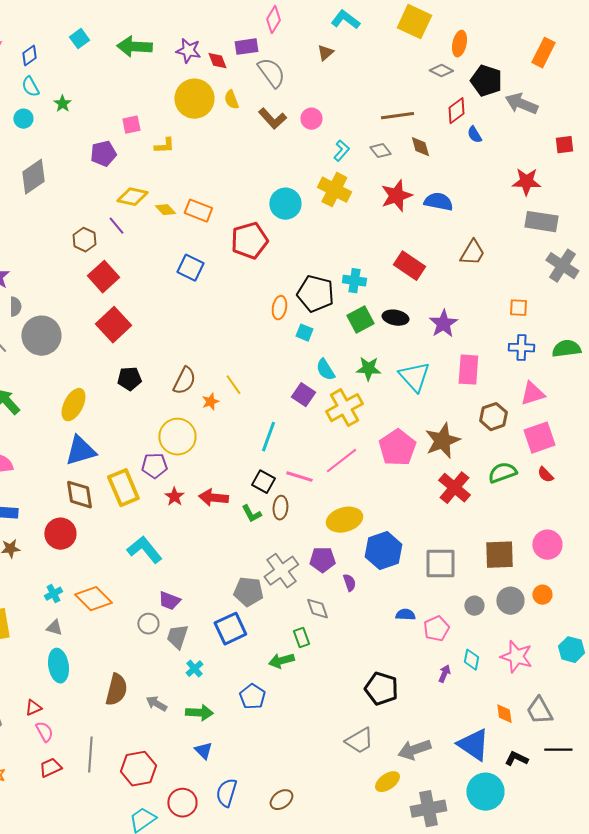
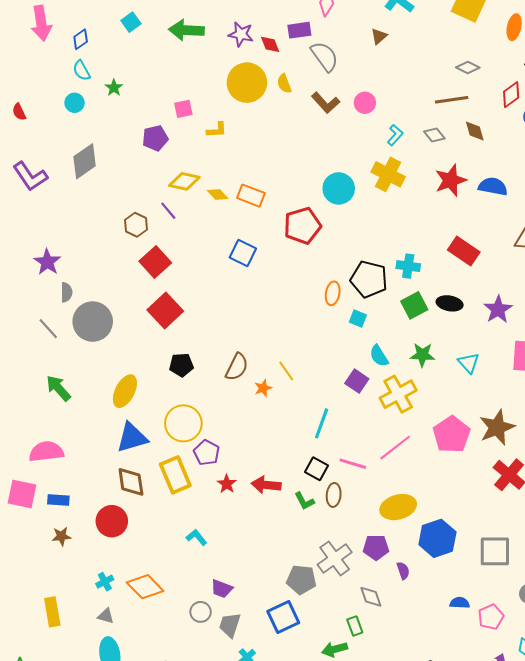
gray diamond: (441, 71) -> (468, 67), moved
cyan triangle: (414, 377) -> (469, 363), size x0.7
yellow circle: (177, 437) -> (183, 423), moved
purple pentagon: (154, 466) -> (207, 453), turned 30
cyan L-shape: (144, 550) -> (197, 537), size x0.6

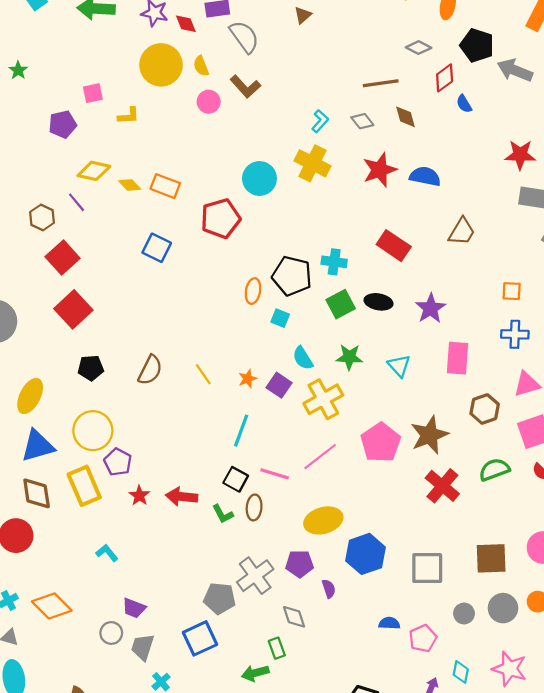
gray diamond: (468, 67) -> (419, 48), moved
pink circle: (365, 103) -> (209, 102), moved
orange star: (263, 388) -> (248, 379), moved

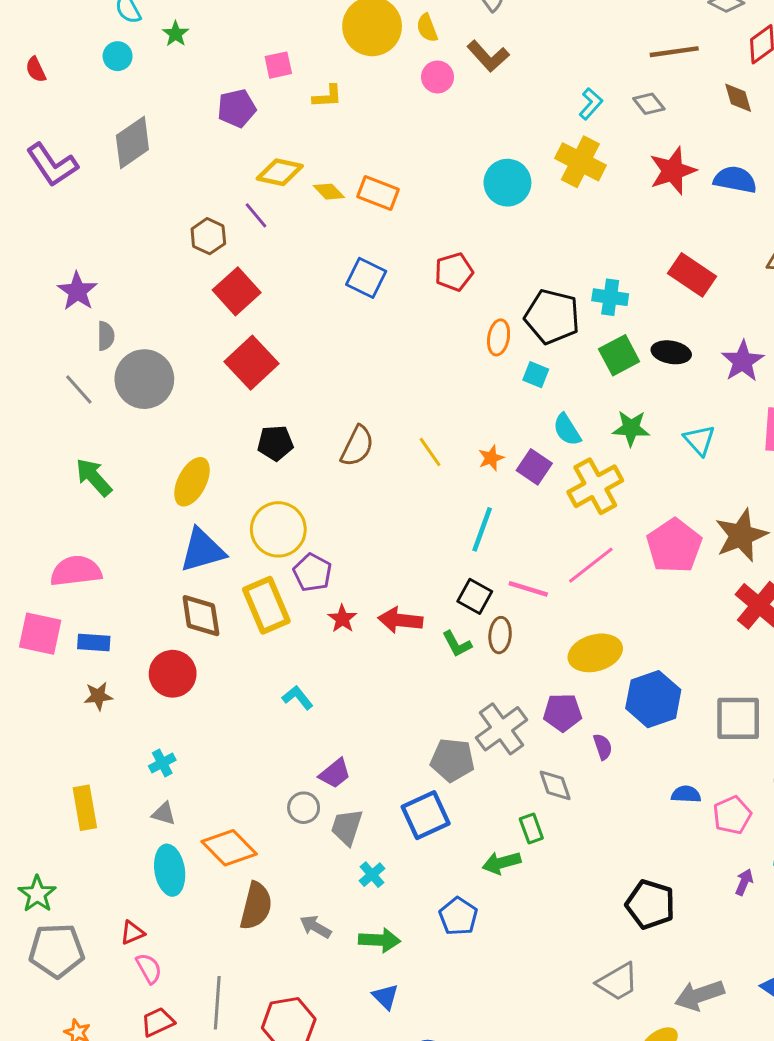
brown diamond: (406, 117) -> (738, 98), moved
red pentagon: (221, 219) -> (454, 272), moved, size x0.7
orange diamond: (52, 606) -> (229, 848), moved
purple trapezoid: (134, 608) -> (335, 773), turned -60

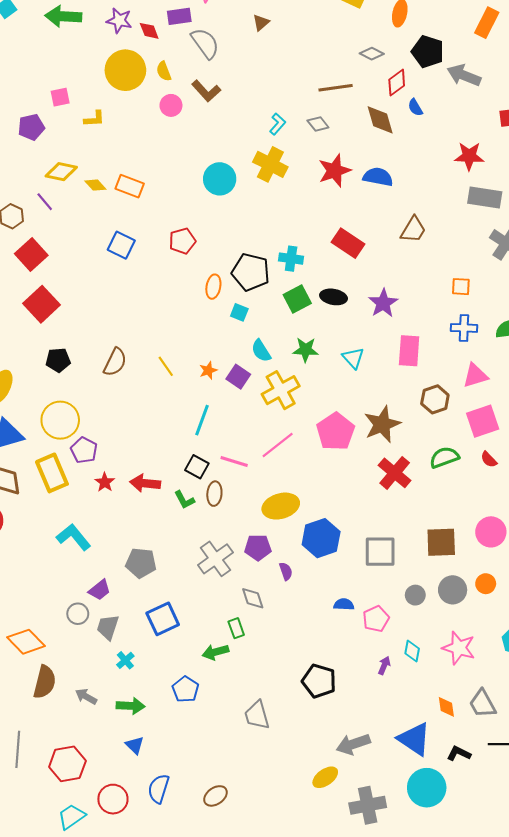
brown diamond: (738, 98) -> (380, 120), size x1.4
cyan L-shape: (298, 698) -> (74, 537), size x1.6
gray pentagon: (452, 760) -> (141, 563), moved
gray trapezoid: (618, 982) -> (257, 715), moved, turned 104

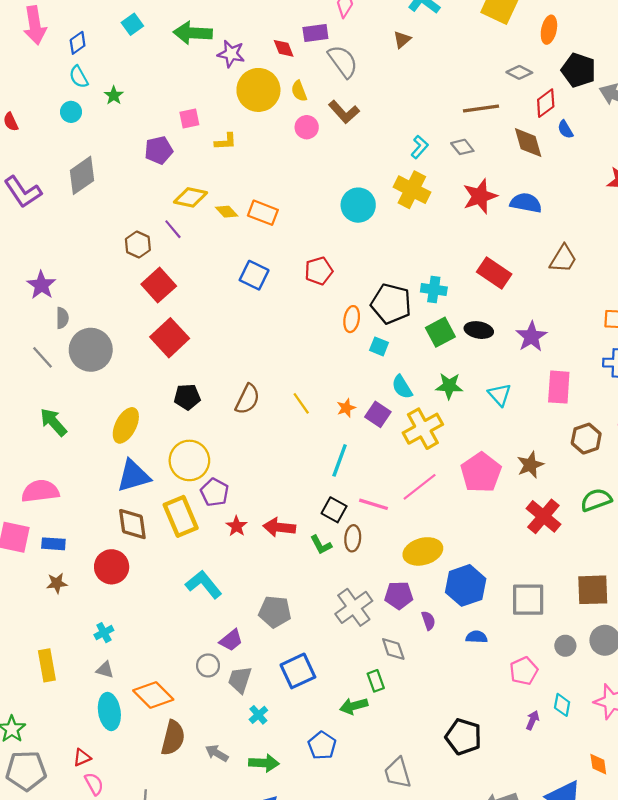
purple star: (119, 20) -> (231, 54), moved
brown star: (382, 424) -> (530, 465), size x0.7
blue semicircle: (344, 604) -> (477, 637), moved

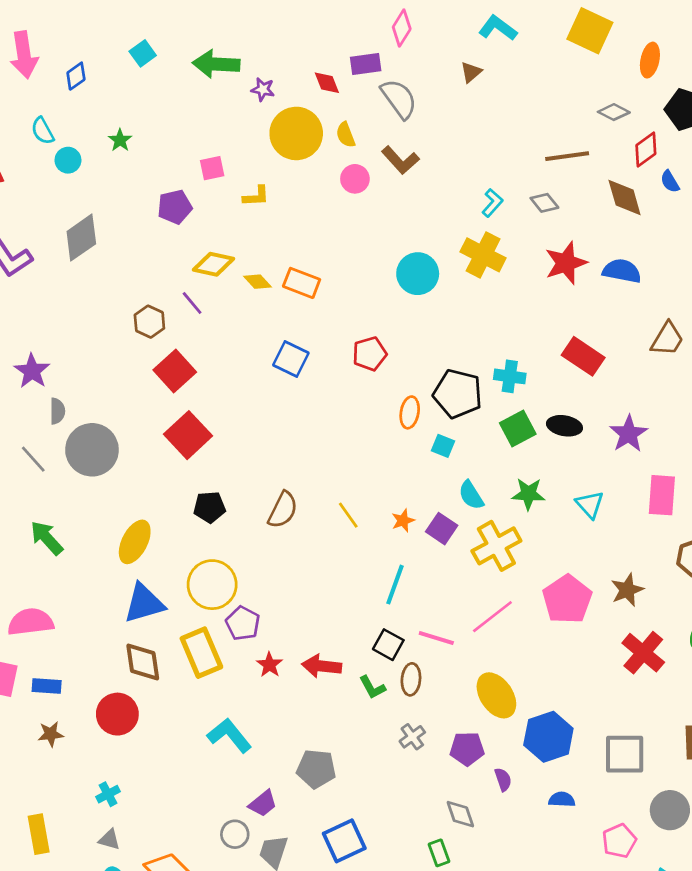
purple star: (231, 54) -> (263, 89), size x0.7
cyan semicircle: (79, 77) -> (43, 131), moved
yellow ellipse: (423, 551) -> (496, 695), turned 72
gray cross: (354, 607) -> (412, 737), moved, size x0.6
gray circle: (565, 646) -> (670, 810), size x1.5

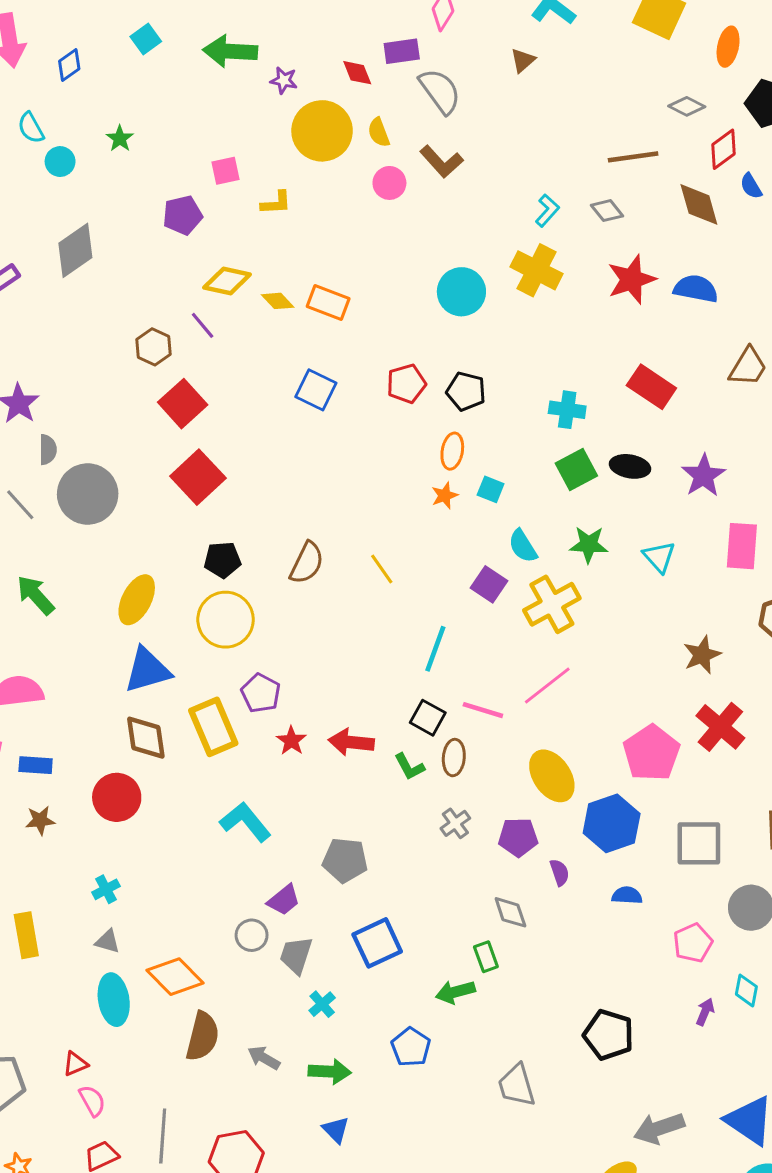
black pentagon: (458, 394) -> (466, 391), moved, size x0.7
orange star: (403, 521) -> (445, 496), moved
yellow circle: (212, 585) -> (226, 620), moved
pink pentagon: (567, 599) -> (651, 753), moved

